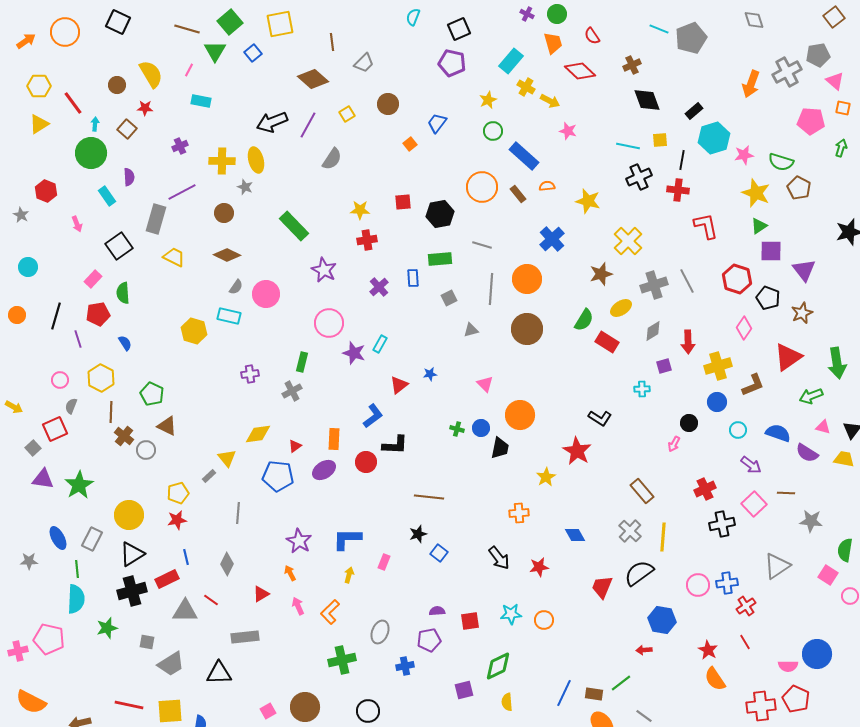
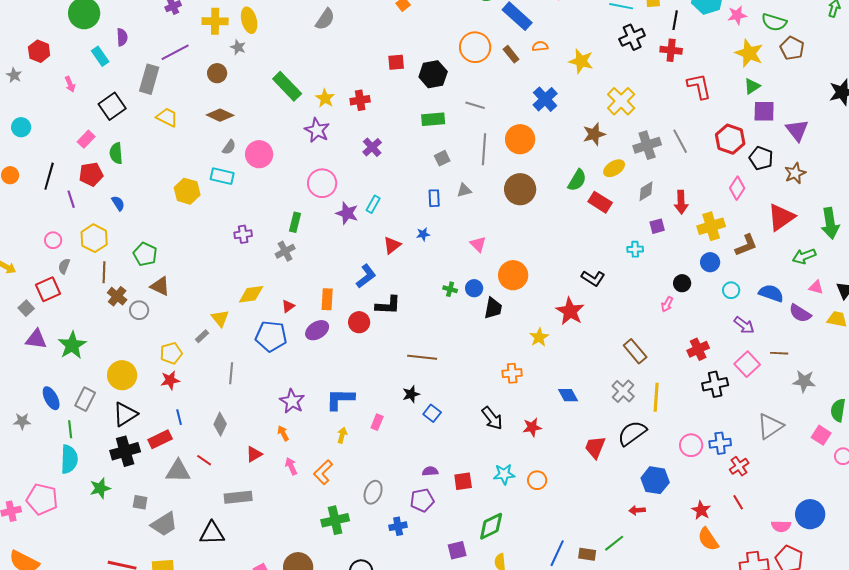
yellow star: (360, 210) -> (325, 98), moved, turned 30
blue rectangle: (413, 278) -> (434, 198), moved

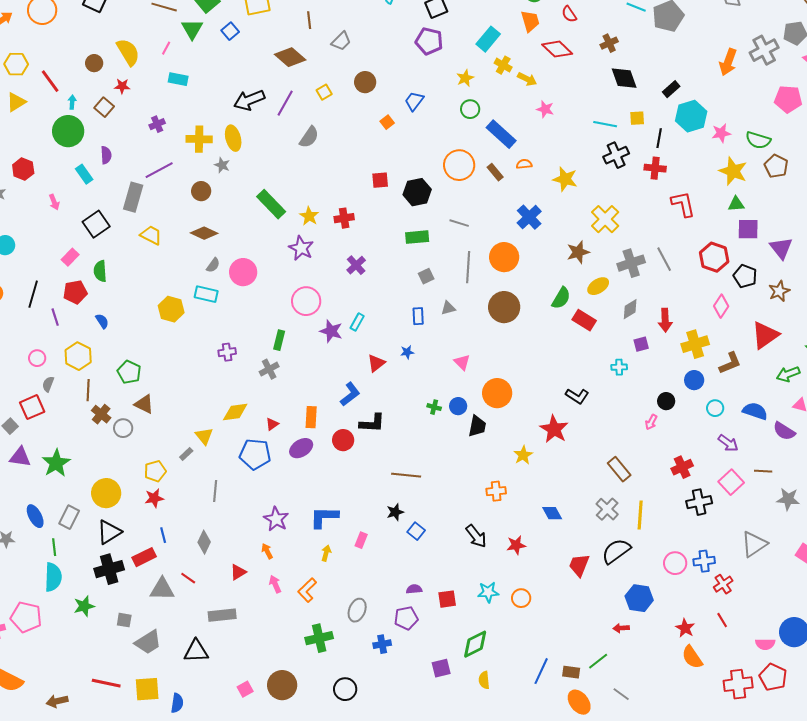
green triangle: (752, 86) -> (736, 204), turned 30

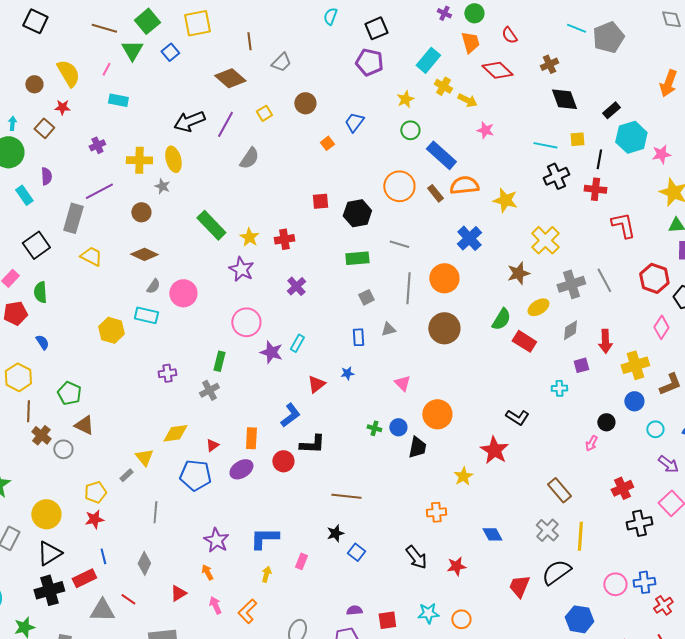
orange semicircle: (524, 164) -> (464, 185), size x1.8

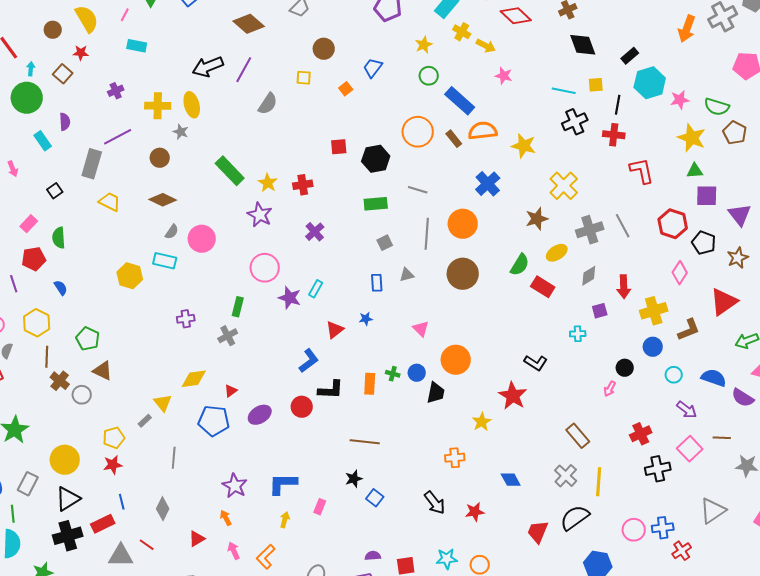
yellow square: (264, 113) -> (304, 78), moved, turned 35
black square: (36, 245) -> (55, 191), size x0.6
orange rectangle: (251, 438) -> (370, 384), moved

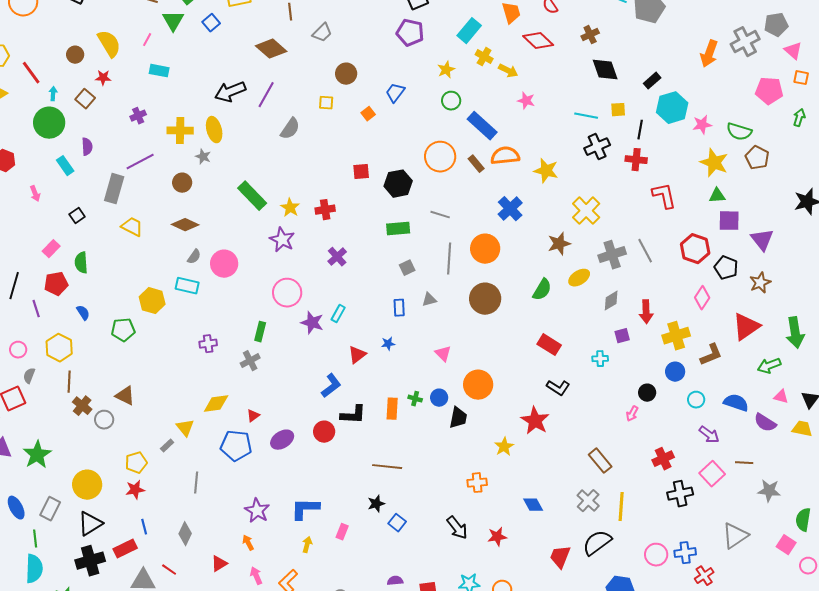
red rectangle: (543, 287) -> (549, 345), moved
green pentagon: (88, 339) -> (123, 330), moved, turned -30

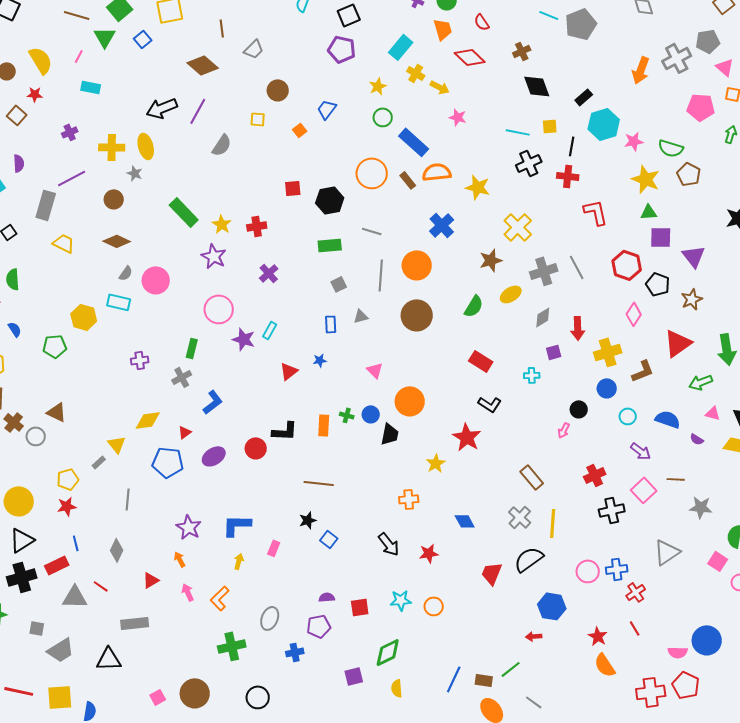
blue L-shape: (331, 386) -> (213, 402), moved
purple semicircle: (765, 423) -> (697, 439), size x0.6

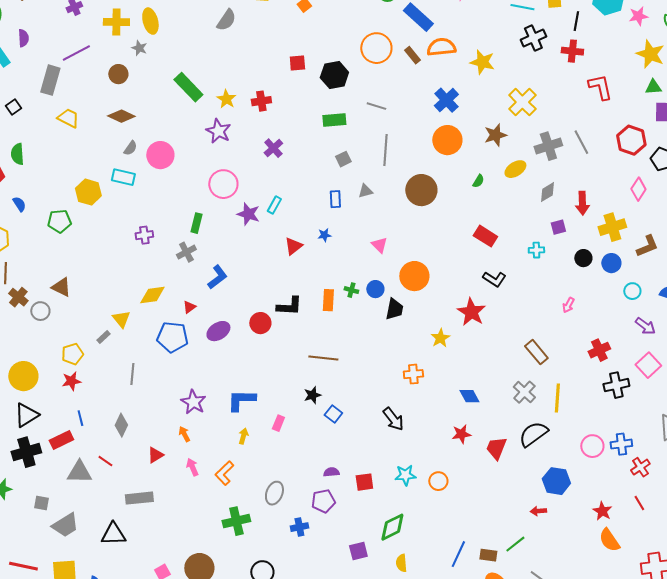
orange circle: (417, 265) -> (447, 140), moved
green semicircle: (474, 306) -> (478, 181), size x0.6
black circle: (579, 409) -> (583, 258), moved
red star: (429, 553) -> (461, 434), moved

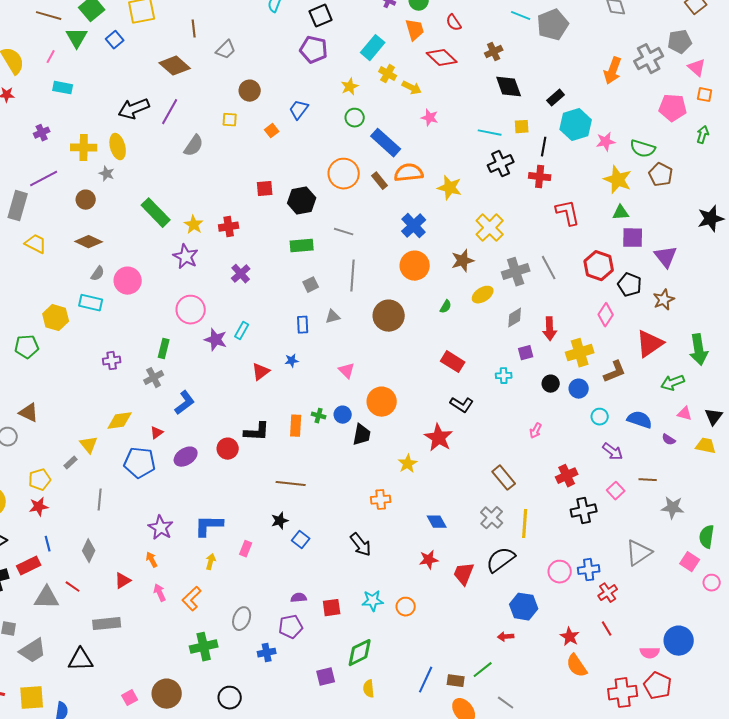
pink square: (648, 365) -> (616, 491), size x0.7

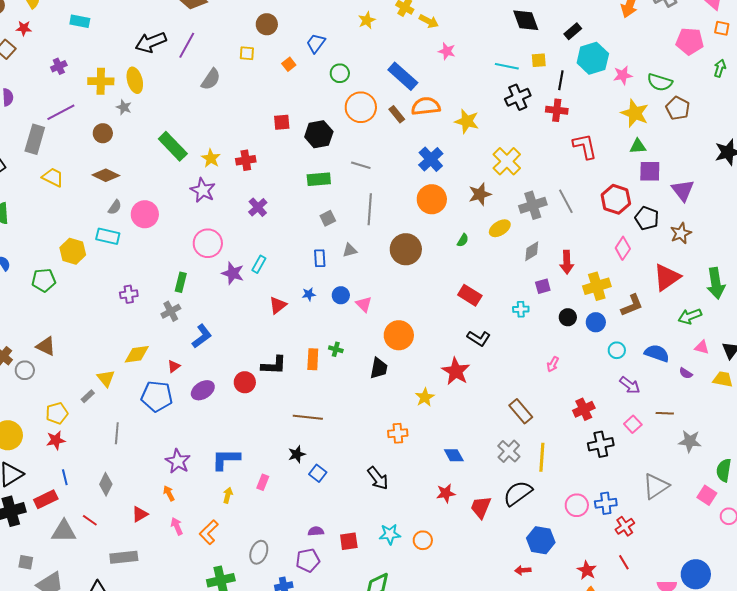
green circle: (355, 118) -> (340, 73), moved
blue circle: (343, 415) -> (341, 295), moved

